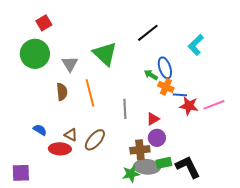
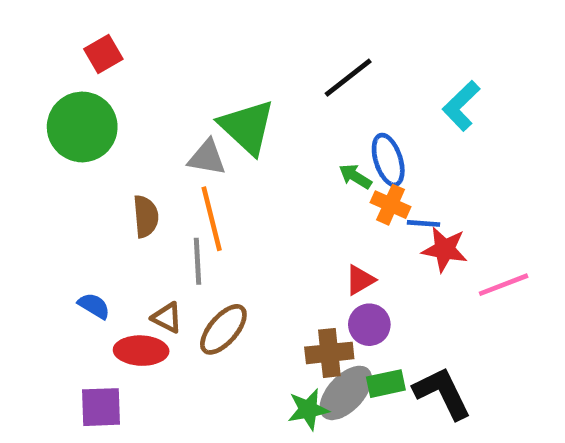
gray triangle: (70, 64) -> (207, 158), moved, turned -48
pink line: (214, 105) -> (504, 285), moved
gray line: (125, 109) -> (198, 261), moved
gray ellipse: (147, 167) -> (346, 393), turned -50
purple square: (21, 173) -> (101, 407), moved

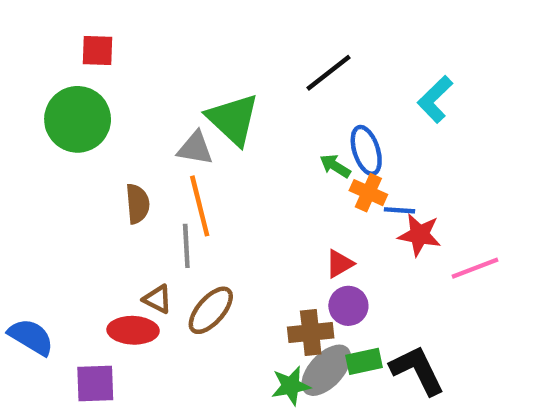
red square: (103, 54) -> (98, 50), turned 32
blue semicircle: (94, 306) -> (31, 337), moved, size x1.5

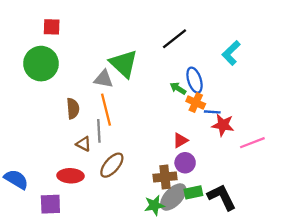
brown triangle: (157, 299) -> (84, 144), moved

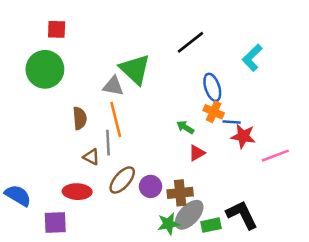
green arrow: (178, 88) -> (185, 127), moved
purple circle: (185, 163) -> (151, 186), moved
green rectangle: (193, 192) -> (211, 225), moved

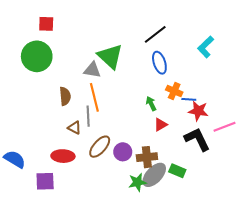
blue ellipse: (212, 87) -> (159, 63), moved
green arrow: (185, 127) -> (151, 104), turned 32
black L-shape: (242, 215) -> (197, 139), moved
green rectangle: (211, 225) -> (177, 171), moved, turned 35

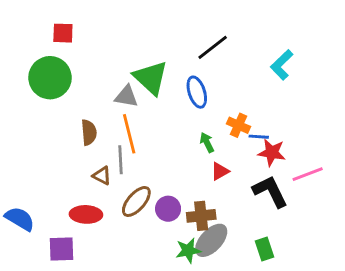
blue ellipse: (159, 63) -> (197, 92), moved
green rectangle: (177, 171) -> (264, 249), moved, turned 49

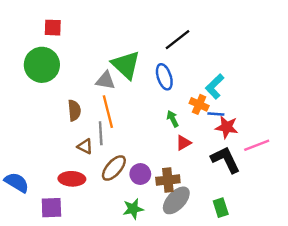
cyan L-shape: (282, 65) -> (215, 86), moved
green star: (188, 250) -> (133, 209), moved

